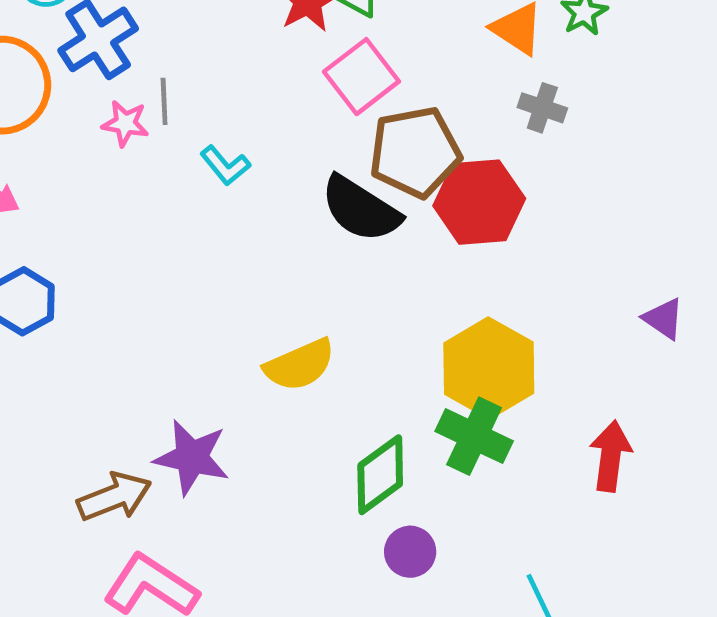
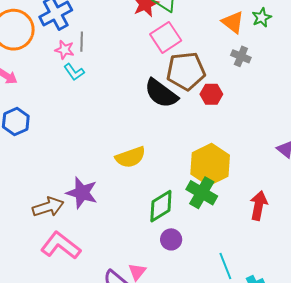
cyan L-shape: (225, 165) -> (74, 72), moved
red hexagon: (479, 202) -> (211, 94), size x0.6

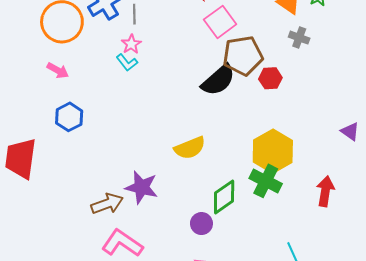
gray line: (82, 42) -> (134, 14), moved
pink star: (65, 50) -> (131, 44), moved, turned 30
black semicircle: (161, 93) -> (218, 80), turned -75
purple circle: (171, 239) -> (201, 224), moved

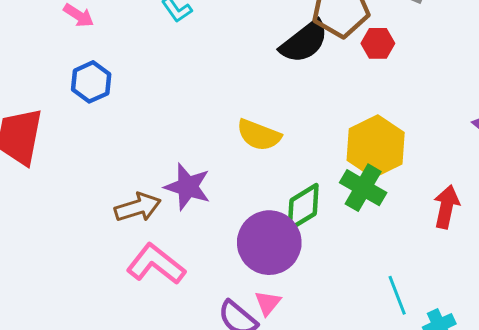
yellow semicircle: (190, 148) -> (259, 135), turned 40
purple circle: (201, 224) -> (269, 243), size x2.0

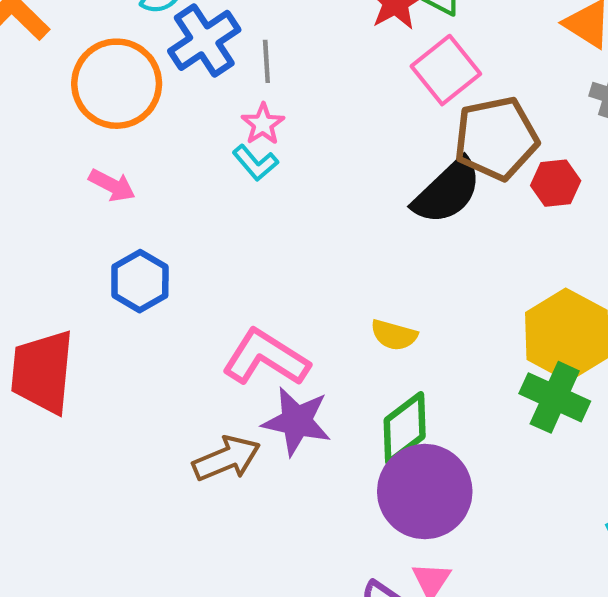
yellow semicircle: (259, 135) -> (394, 335), size x0.7
green diamond: (303, 207) -> (405, 428), moved
pink L-shape: (156, 264) -> (266, 358), moved

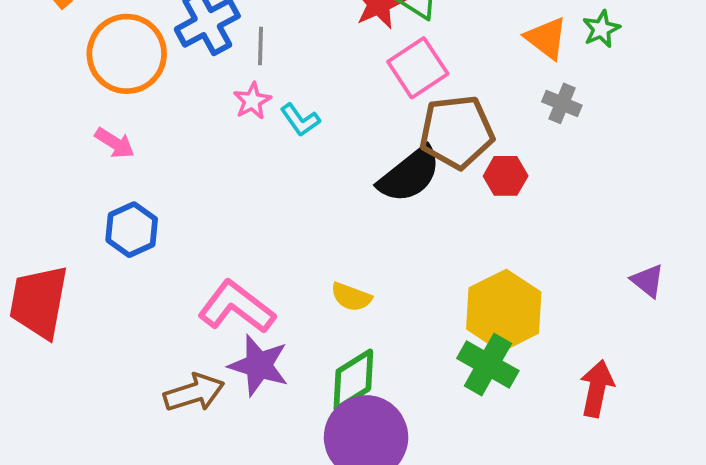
cyan L-shape: (255, 163) -> (300, 120), moved

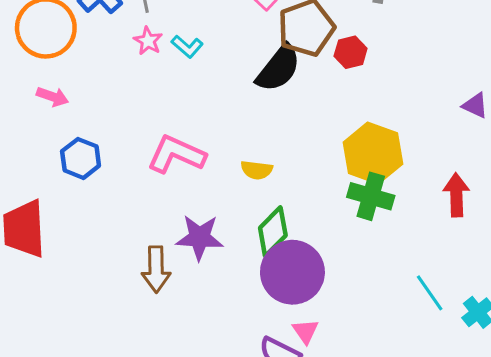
pink L-shape: (236, 307) -> (176, 154), moved
brown arrow: (194, 393) -> (156, 269), turned 120

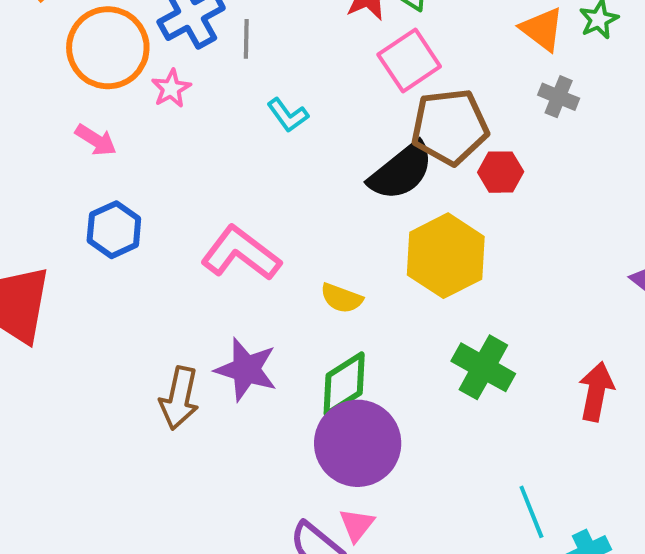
pink star: (148, 41) -> (171, 88), moved
yellow hexagon: (373, 153) -> (446, 256), moved

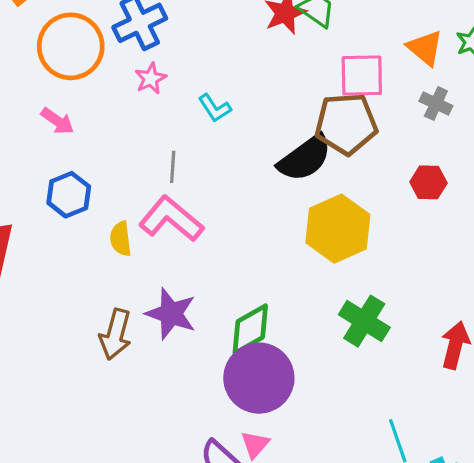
gray line: (246, 39) -> (173, 167), moved
pink square: (409, 61) -> (362, 76), moved, turned 30
pink star: (171, 88) -> (151, 78), moved
red hexagon: (501, 172) -> (428, 182), moved
yellow semicircle: (342, 298) -> (121, 239), moved, turned 60

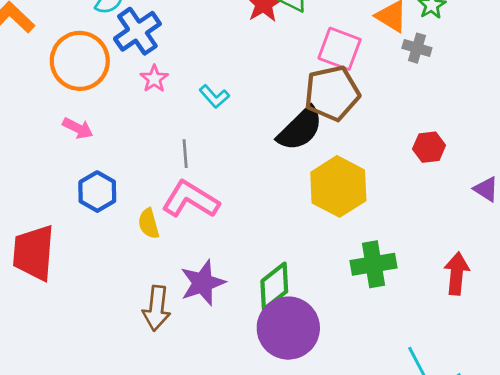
pink square: (362, 76) -> (340, 49), turned 30
gray cross: (436, 104) -> (417, 48), moved
red hexagon: (428, 182) -> (429, 147), moved
purple star: (171, 314) -> (203, 283), turned -30
green cross: (364, 321) -> (373, 264), turned -33

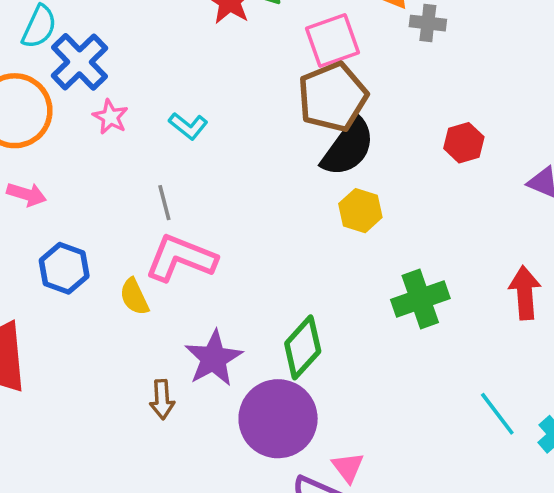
pink square: (340, 49) -> (333, 40), turned -30
black semicircle: (300, 129) -> (348, 147), moved
yellow hexagon: (338, 186) -> (360, 211), size x0.6
brown arrow: (157, 308) -> (162, 400), size x0.7
purple circle: (288, 328) -> (278, 419), moved

